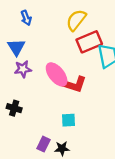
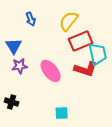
blue arrow: (26, 18) -> (31, 19), moved
red L-shape: (74, 84) -> (86, 69), moved

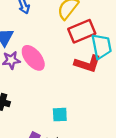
pink ellipse: (51, 71) -> (33, 58), moved

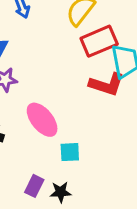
pink ellipse: (33, 58) -> (42, 120), moved

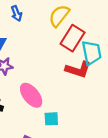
red rectangle: (99, 41) -> (73, 38), turned -35

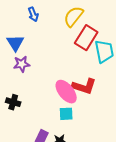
red L-shape: (78, 70) -> (84, 86), moved
pink ellipse: (31, 95) -> (66, 92), moved

